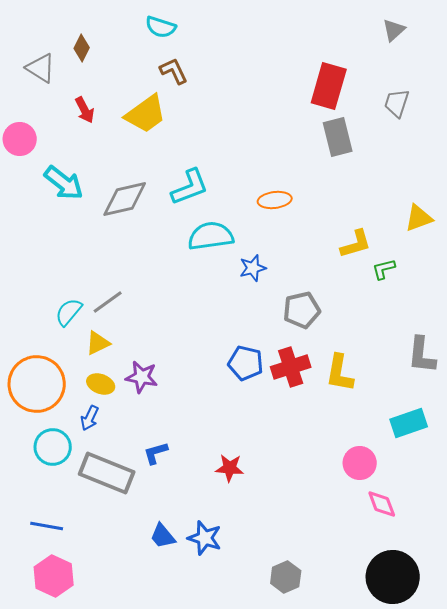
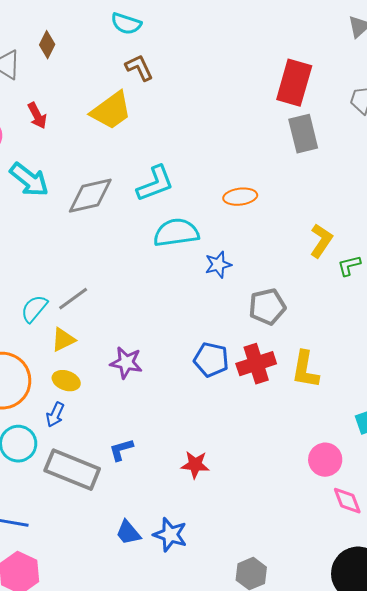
red arrow: (85, 110) -> (37, 116), moved
yellow L-shape: (356, 244) -> (321, 241), turned -40
purple star: (142, 377) -> (126, 363), moved

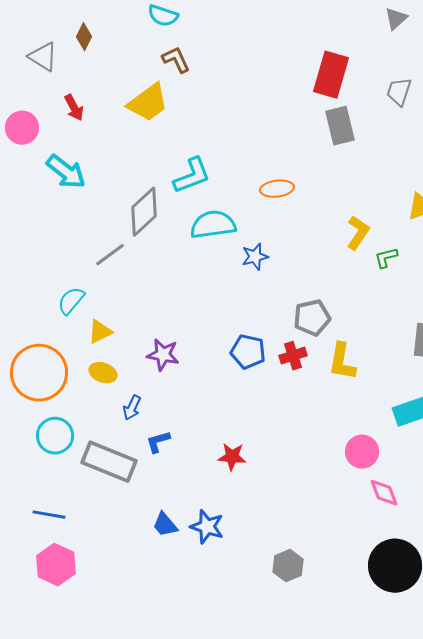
gray diamond: (90, 196) -> (144, 212), moved, turned -30
gray line: (73, 299) -> (110, 255), moved
gray pentagon: (267, 307) -> (312, 318), moved
red cross: (256, 364) -> (293, 356), size x0.7
blue arrow: (55, 415) -> (132, 408), moved

